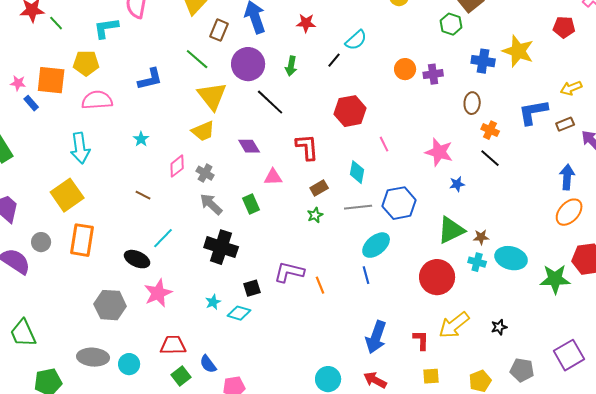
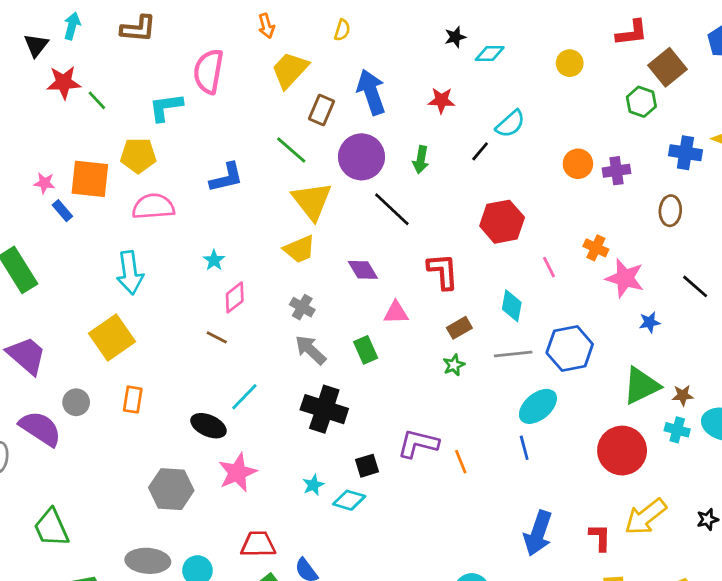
orange cross: (490, 130) -> (596, 248), moved
pink diamond: (177, 166) -> (235, 297), moved
orange rectangle: (82, 240) -> (133, 400), size x0.6

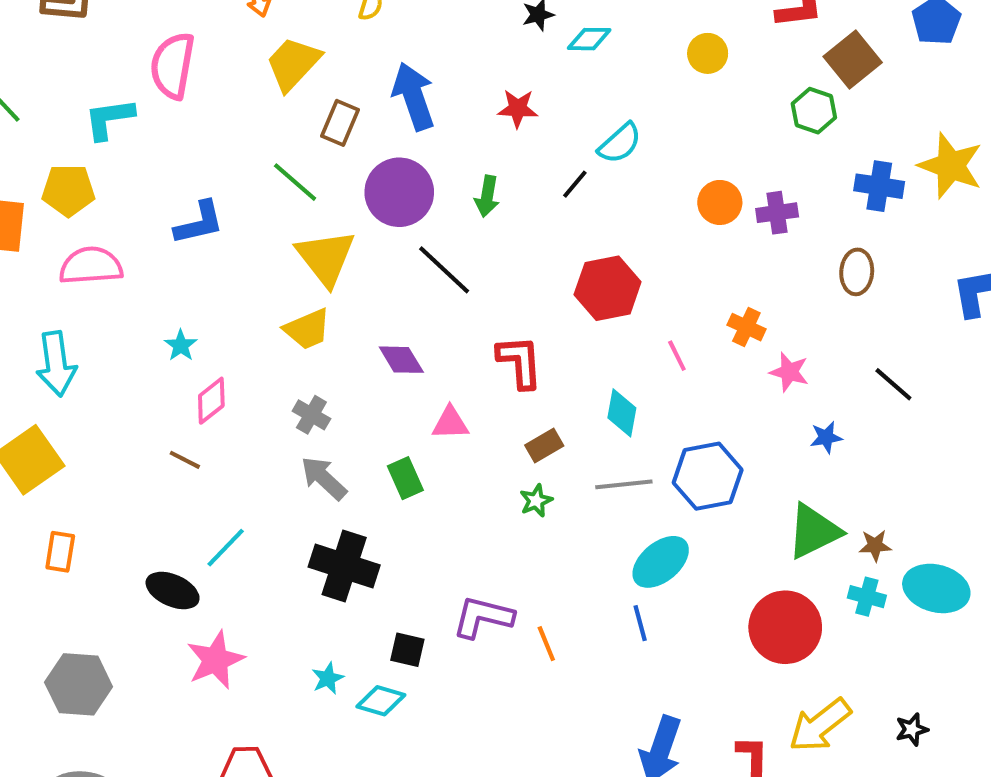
pink star: (625, 278) -> (789, 372), size x0.7
black square: (367, 466) -> (407, 650), turned 30
gray hexagon: (171, 489) -> (79, 684), moved

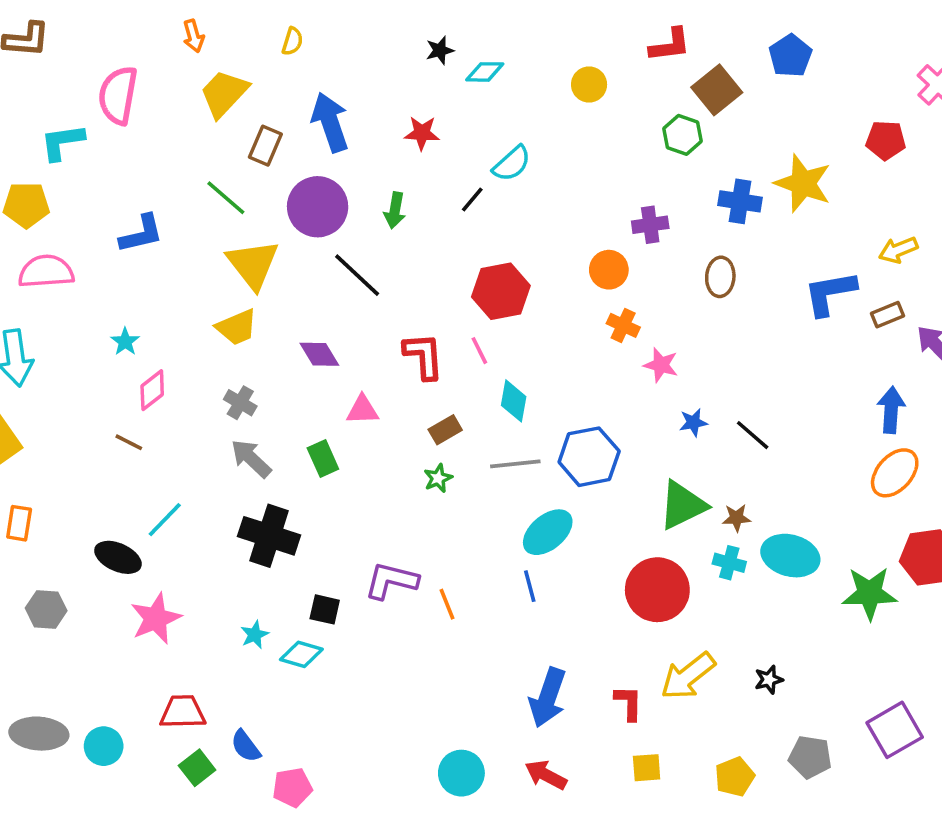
orange circle: (720, 202) -> (609, 270), moved
pink line: (677, 356) -> (479, 351), moved
black line: (893, 384) -> (753, 435), moved
gray hexagon: (79, 684) -> (46, 609), moved, size x0.7

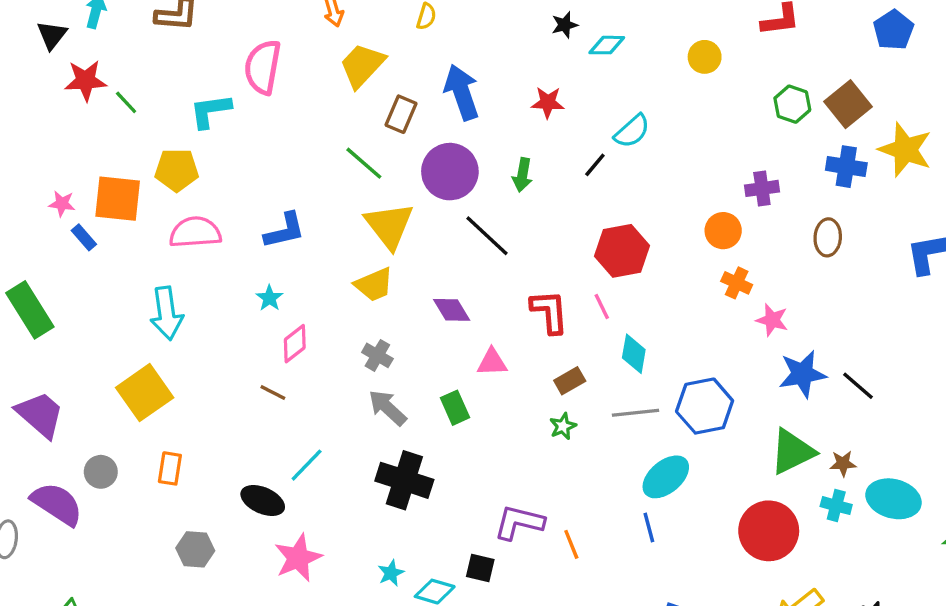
brown square: (717, 90) -> (848, 104), moved
blue L-shape: (141, 234) -> (285, 231), moved
blue star: (693, 423) -> (802, 374), size x1.8
black square: (325, 609) -> (480, 568), moved

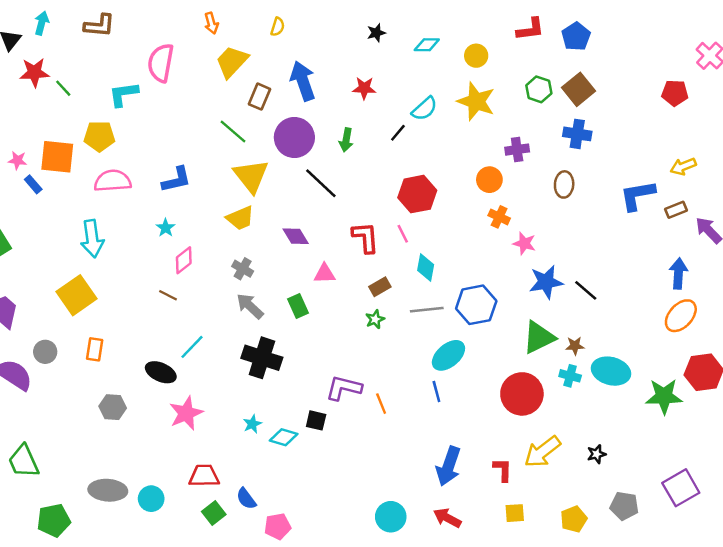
blue pentagon: (894, 30) -> (576, 36), moved
cyan diamond: (607, 45) -> (427, 45), moved
yellow star: (905, 150) -> (476, 101), moved

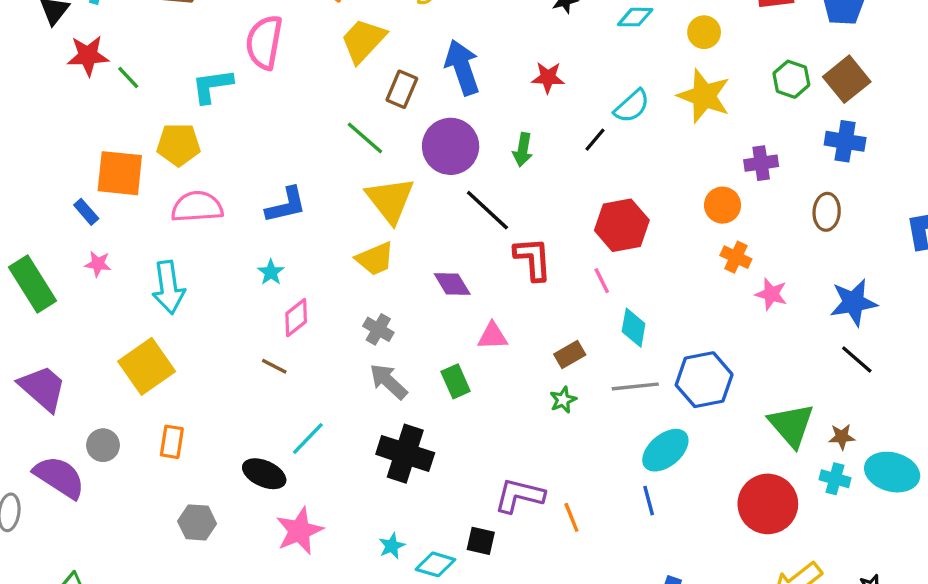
pink star: (18, 160) -> (98, 264), moved
red L-shape: (365, 237) -> (533, 259), moved
blue star: (546, 282) -> (853, 302), moved
green triangle: (539, 337) -> (791, 425), turned -45

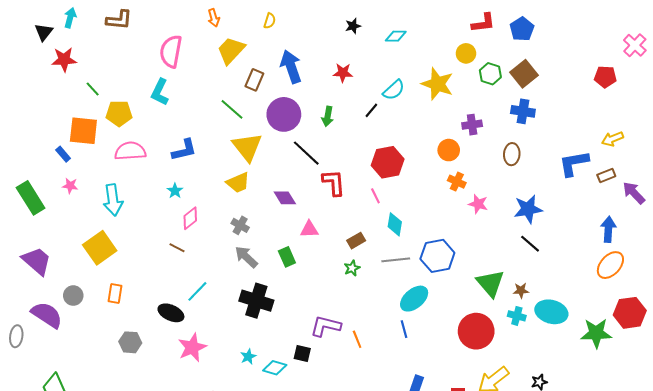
yellow circle: (704, 32) -> (466, 53), moved
green line: (128, 78) -> (93, 89), moved
cyan L-shape: (212, 86) -> (160, 92), moved, turned -56

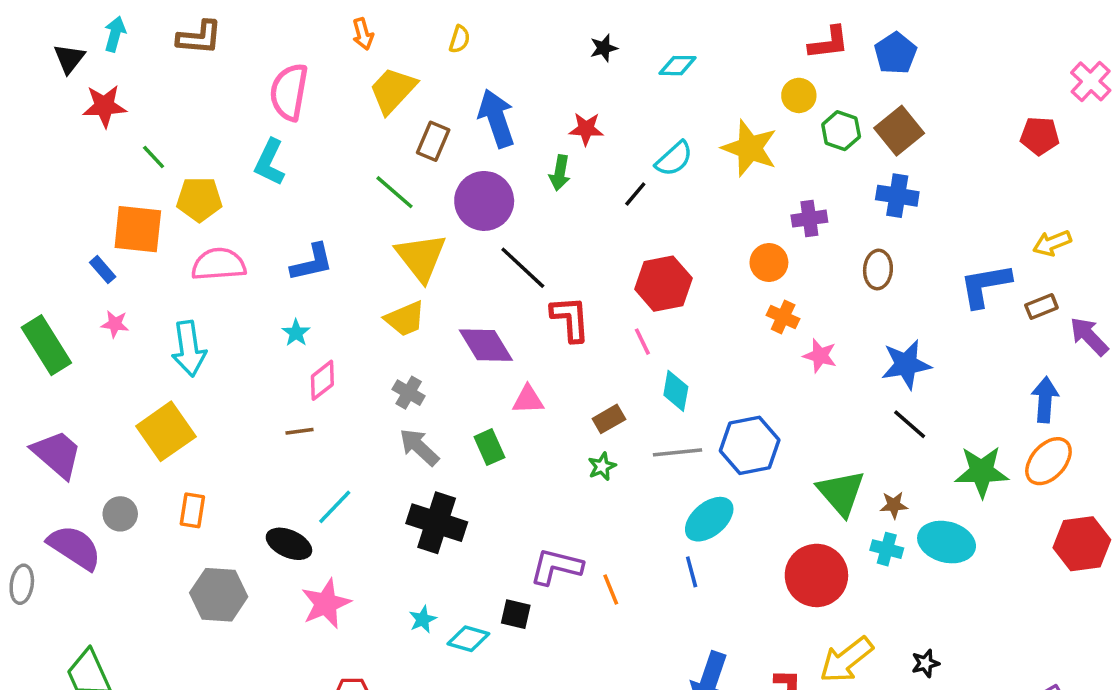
green arrow: (328, 116) -> (560, 173), moved
purple diamond: (285, 198) -> (486, 345), size x1.4
brown line: (177, 248) -> (300, 431), turned -35
green star: (596, 333) -> (982, 472), moved
gray hexagon: (130, 342) -> (219, 595), size x1.4

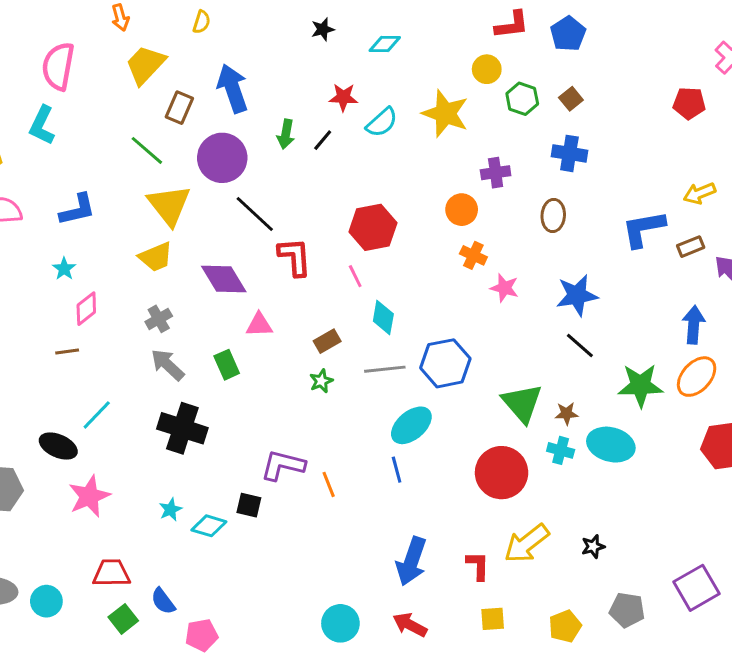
red star: (586, 129) -> (343, 97), moved
brown square: (899, 131) -> (571, 99), size x0.6
black line: (635, 194) -> (323, 140), moved
gray cross: (409, 393) -> (159, 319), turned 30

